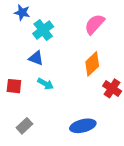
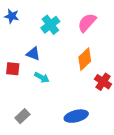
blue star: (22, 13) -> (12, 16), moved
cyan cross: (43, 30) -> (50, 25), moved
red square: (14, 86) -> (13, 69), moved

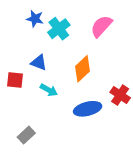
blue star: (12, 16) -> (35, 19), moved
orange diamond: (85, 59) -> (83, 69), moved
blue ellipse: (76, 116) -> (88, 109), moved

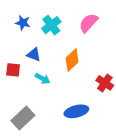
blue star: (35, 19) -> (23, 23), moved
blue ellipse: (88, 109) -> (76, 111), moved
gray rectangle: (26, 135) -> (23, 118), size x1.5

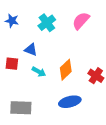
blue star: (23, 23) -> (12, 21), moved
orange diamond: (72, 60) -> (66, 70), moved
gray rectangle: (23, 118) -> (21, 108), turned 45

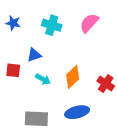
cyan cross: (47, 23) -> (52, 25), turned -36
blue triangle: (31, 50) -> (34, 55), turned -40
gray rectangle: (21, 108) -> (36, 119), moved

